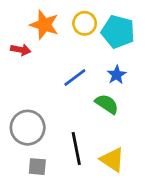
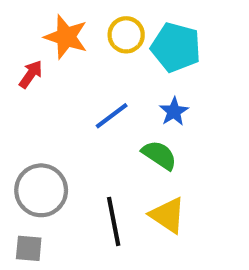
red arrow: (21, 50) -> (31, 74), turned -66
yellow triangle: (112, 160) -> (168, 215), moved
gray square: (37, 167) -> (29, 248), moved

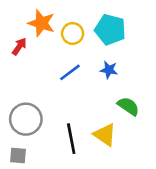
yellow circle: (126, 35) -> (73, 33), moved
blue star: (174, 112) -> (109, 70), turned -30
green semicircle: (159, 155) -> (128, 106), moved

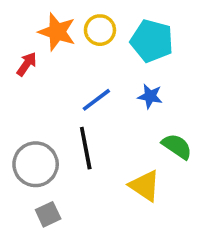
yellow circle: (73, 33) -> (100, 30), moved
black line: (71, 139) -> (86, 148), moved
gray square: (18, 155) -> (48, 214), moved, turned -30

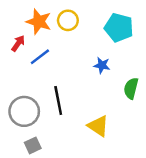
cyan pentagon: (152, 41) -> (119, 28), moved
blue line: (96, 100) -> (40, 57), moved
green semicircle: (177, 146) -> (131, 88), moved, turned -110

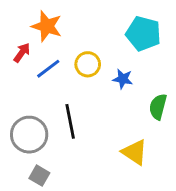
yellow circle: (68, 20) -> (88, 64), moved
yellow triangle: (98, 126) -> (135, 152), moved
gray square: (33, 145) -> (39, 176), turned -35

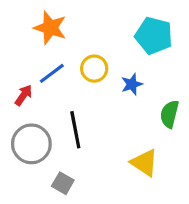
red arrow: (22, 53) -> (24, 95), moved
blue star: (123, 79) -> (132, 84), turned -30
gray square: (39, 176) -> (63, 183), moved

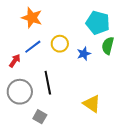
green semicircle: (170, 114) -> (108, 46), moved

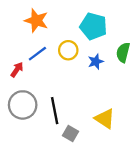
cyan pentagon: (98, 23) -> (93, 26), moved
black line: (48, 83) -> (55, 111), moved
gray square: (40, 117) -> (71, 133), moved

